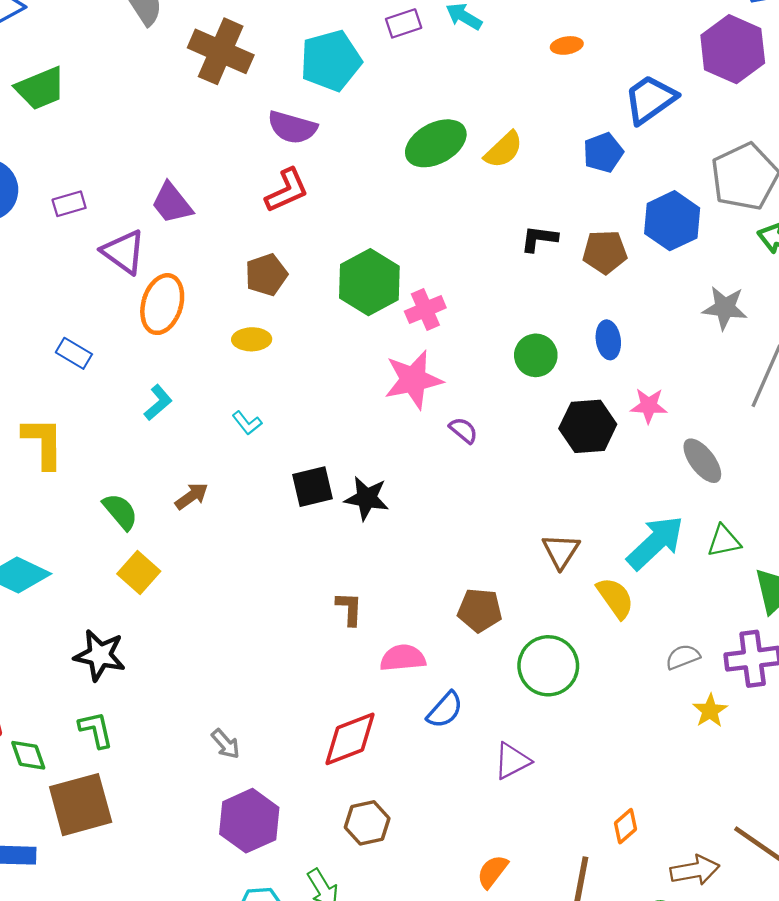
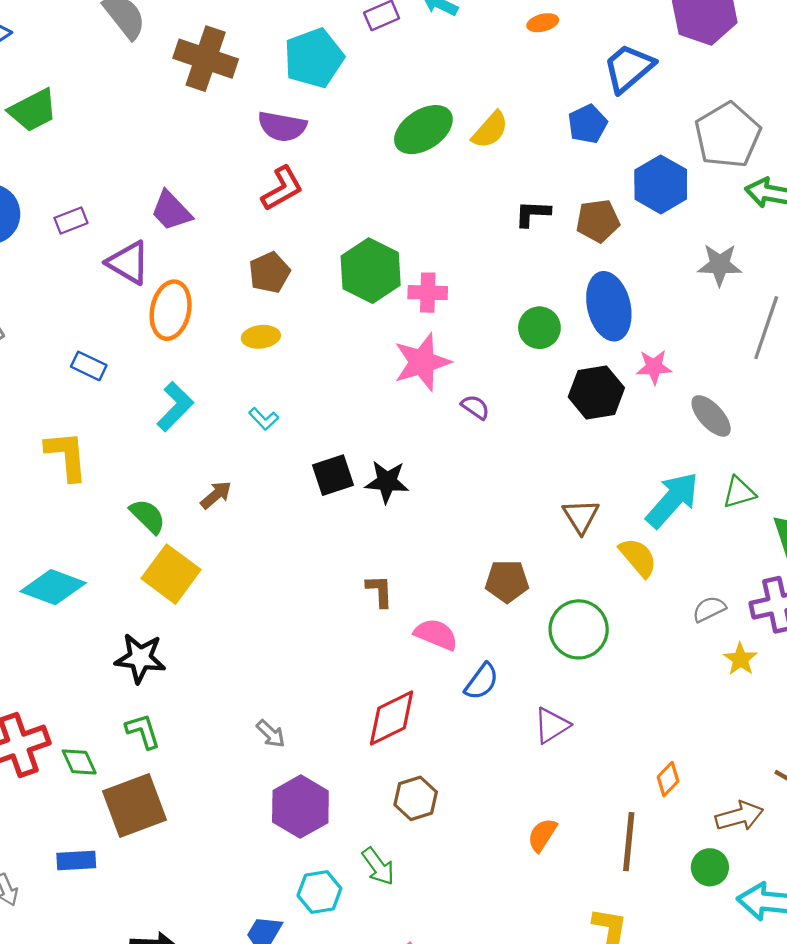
pink cross: (425, 309) -> (428, 293), turned 30
blue ellipse: (608, 340) -> (609, 306), size x1.8
cyan L-shape: (158, 403) -> (175, 407), size x1.4
yellow square: (139, 572) -> (171, 574), size x1.4
pink semicircle: (403, 658) -> (436, 634), turned 33

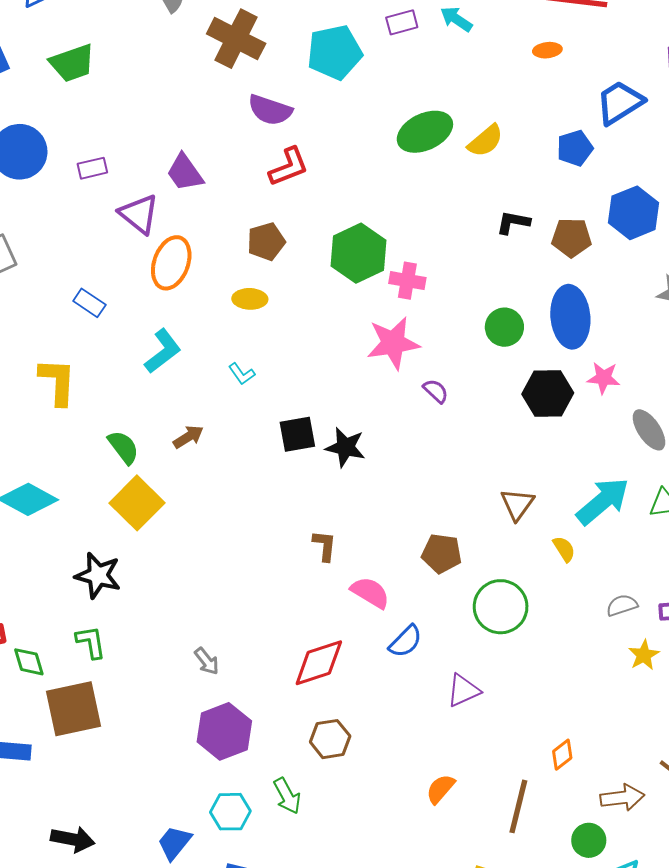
purple semicircle: (282, 126) -> (270, 110), moved
yellow semicircle: (638, 557) -> (564, 549), size x0.7

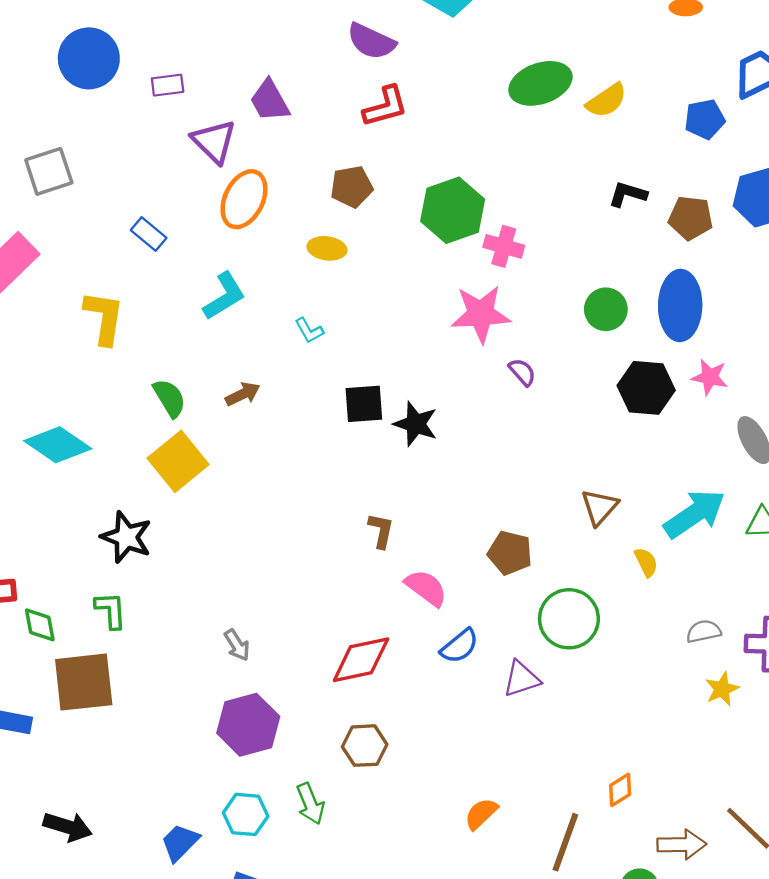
purple triangle: (463, 691) -> (521, 679), moved

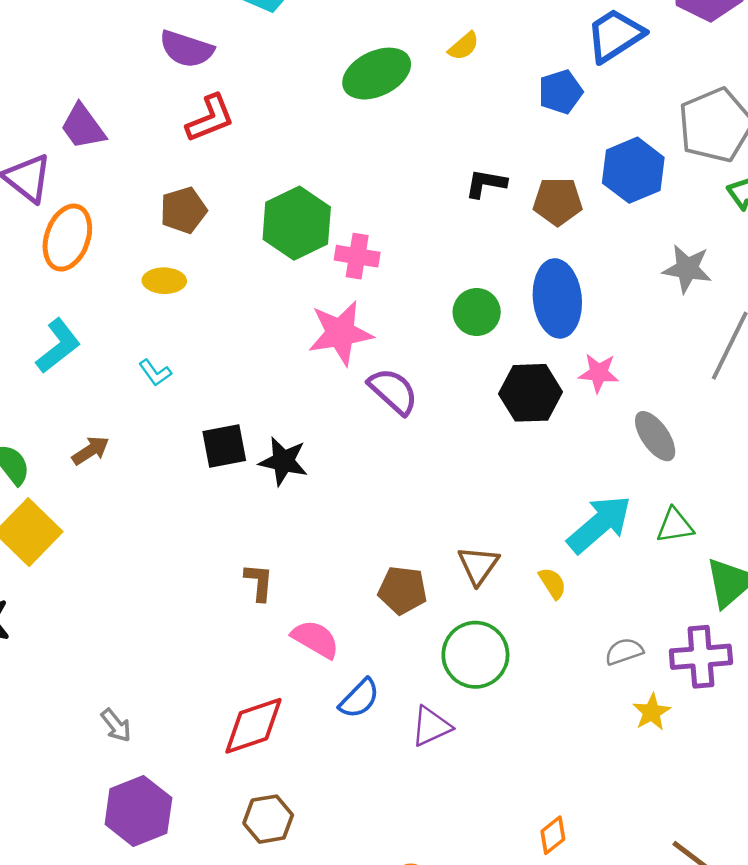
yellow semicircle: (607, 101) -> (464, 46), moved, size x0.7
purple semicircle: (522, 372) -> (393, 391), size x1.6
brown triangle: (600, 507) -> (478, 565), moved

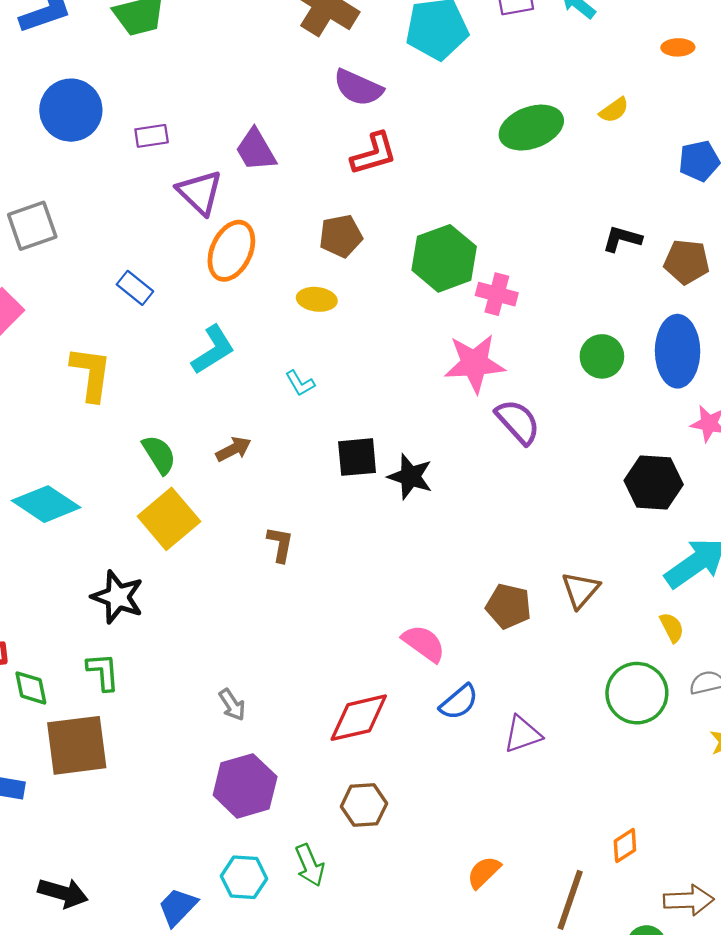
black hexagon: (531, 393) -> (654, 482), moved
brown L-shape: (259, 582) -> (280, 544), moved
yellow semicircle: (553, 583) -> (672, 627), moved
green circle: (475, 655) -> (637, 693), moved

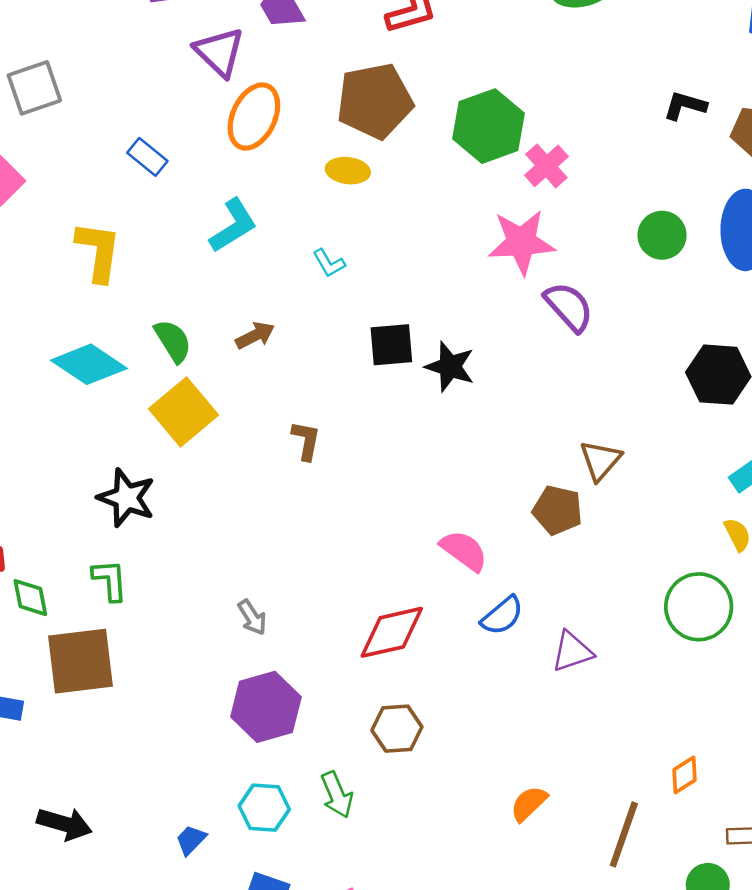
brown pentagon: (341, 236) -> (375, 101), size x1.6
pink cross: (497, 294) -> (546, 166), turned 33
cyan diamond: (46, 504) -> (89, 364), moved
brown triangle: (581, 590) -> (600, 460), moved
blue trapezoid: (178, 907) -> (191, 840), size x0.7

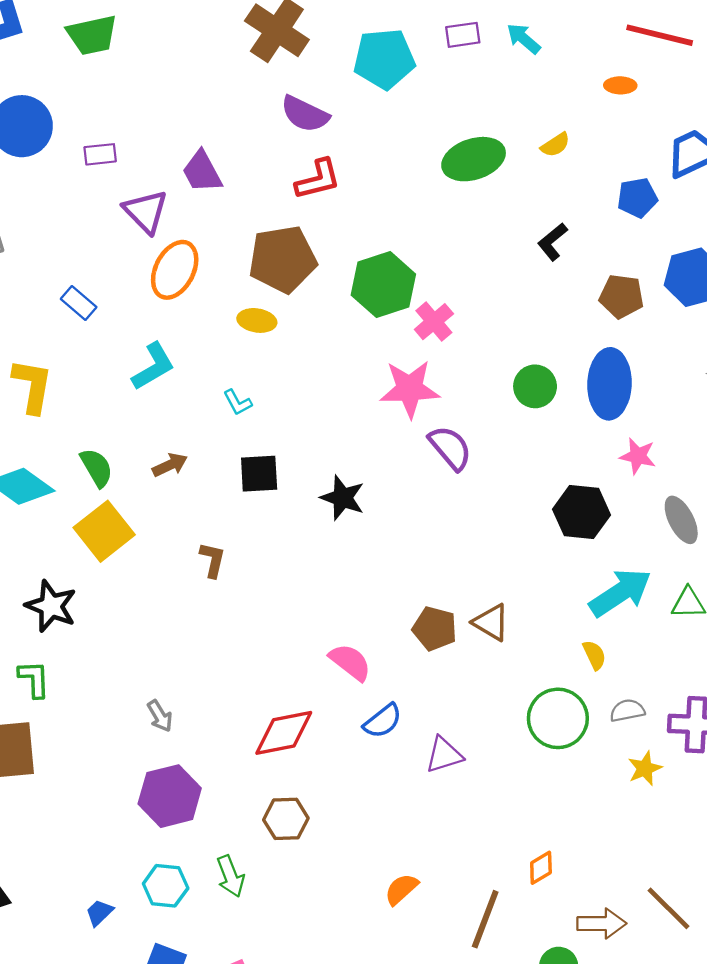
black L-shape: (685, 106) -> (553, 242), moved, turned -57
black square: (391, 345) -> (259, 474), moved
brown triangle: (600, 460) -> (491, 622), moved, turned -42

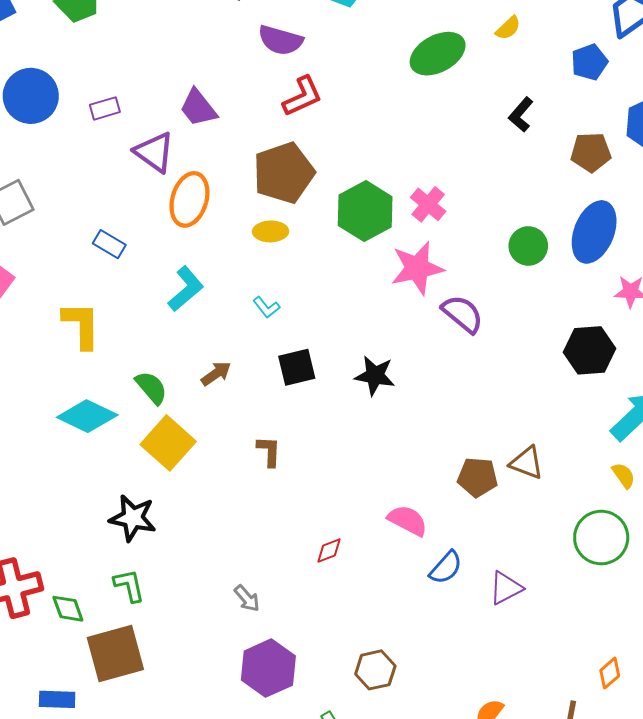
green hexagon: (383, 285) -> (365, 211), moved
blue ellipse: (609, 384) -> (594, 232), turned 30
red diamond: (284, 733) -> (329, 551), moved, size x0.5

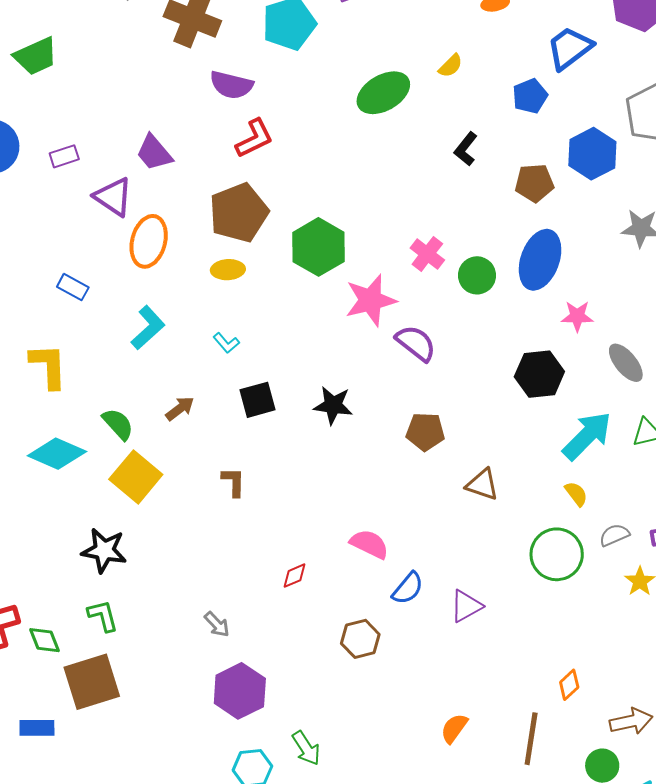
pink cross: (428, 204) -> (427, 254), moved
brown pentagon: (477, 477) -> (425, 432), moved
brown hexagon: (375, 670) -> (360, 639), moved

